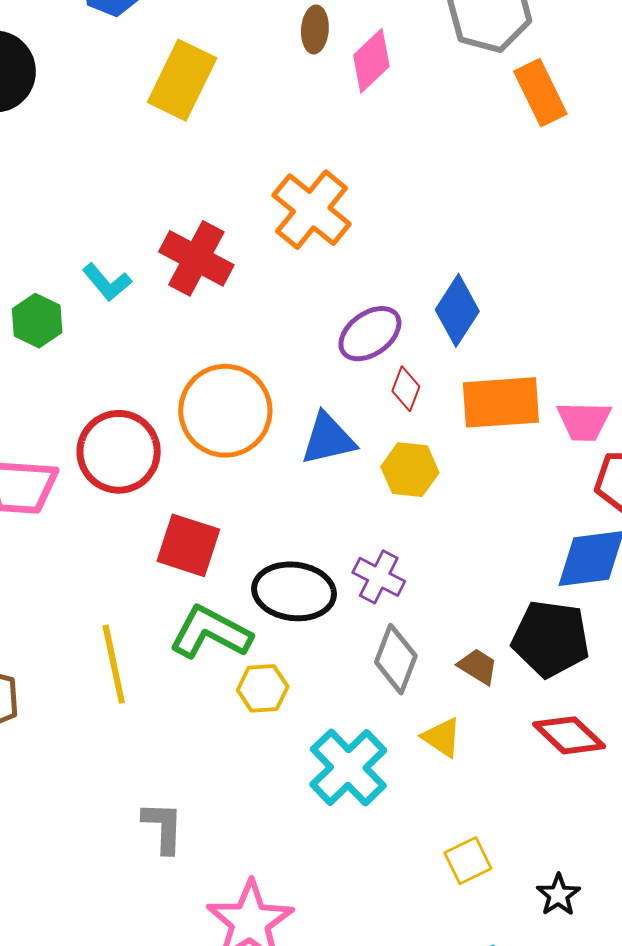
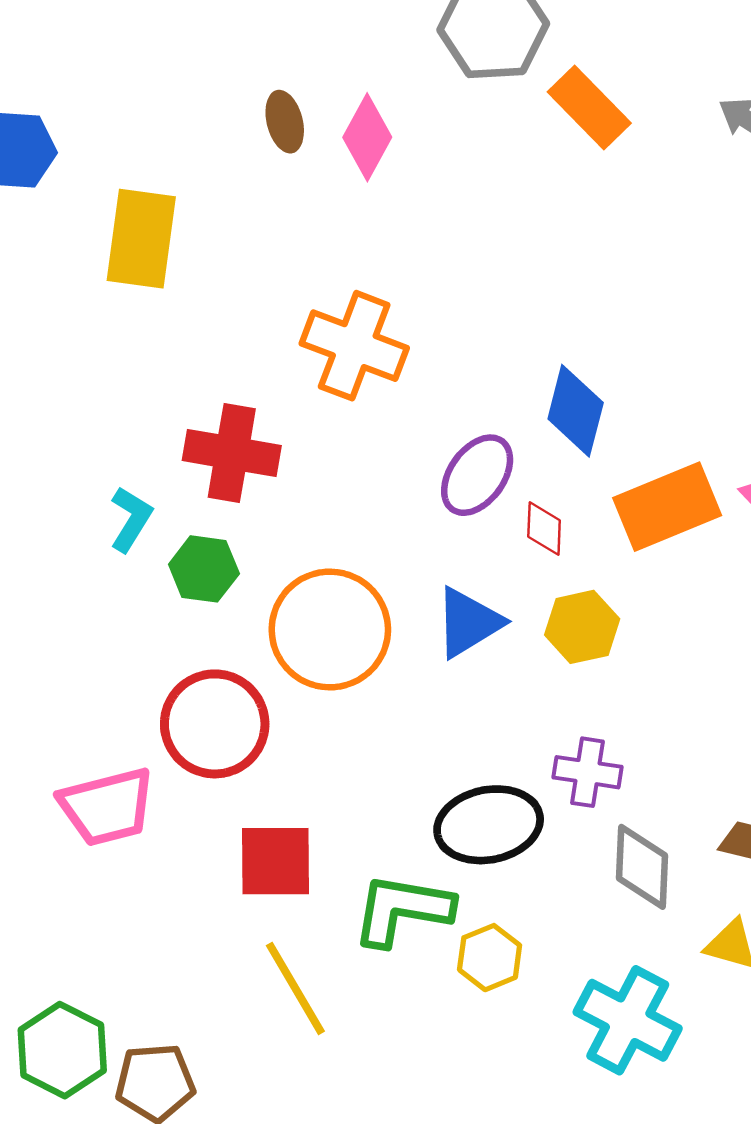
cyan L-shape: (107, 282) -> (131, 519), turned -90
green hexagon: (37, 321) -> (204, 569), moved
red square: (188, 545) -> (275, 861), moved

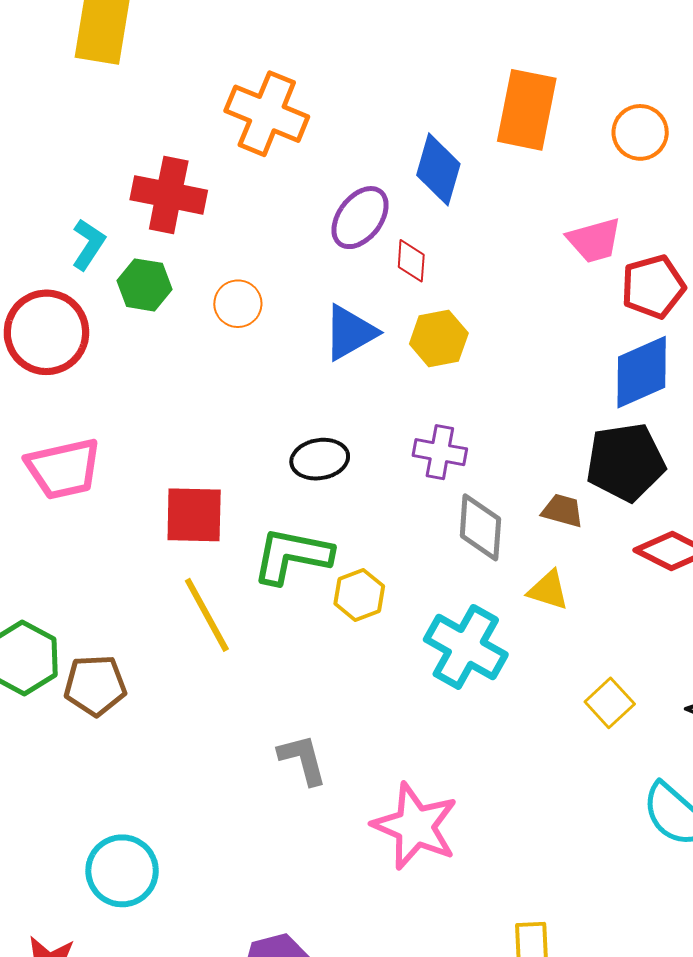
orange rectangle: (667, 507) -> (527, 110), moved, turned -58
orange circle: (330, 630) -> (238, 304), moved, size x0.5
red circle: (215, 724) -> (46, 332), moved
black ellipse: (489, 825) -> (320, 459), moved, size x0.7

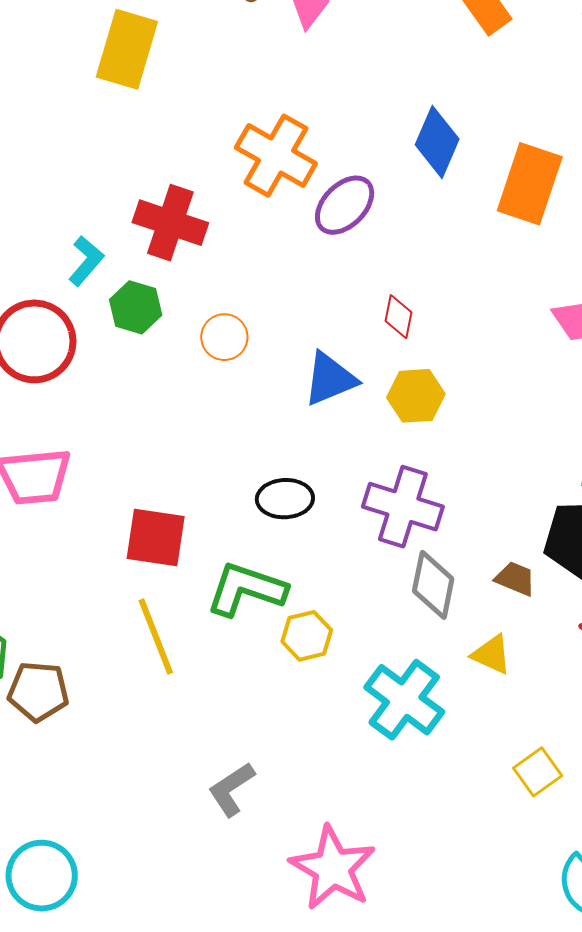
blue diamond: (438, 169) -> (437, 142), moved
purple ellipse: (360, 218) -> (345, 205), moved
purple cross: (440, 452) -> (403, 507), size x1.5
gray L-shape: (303, 759) -> (231, 789), turned -116

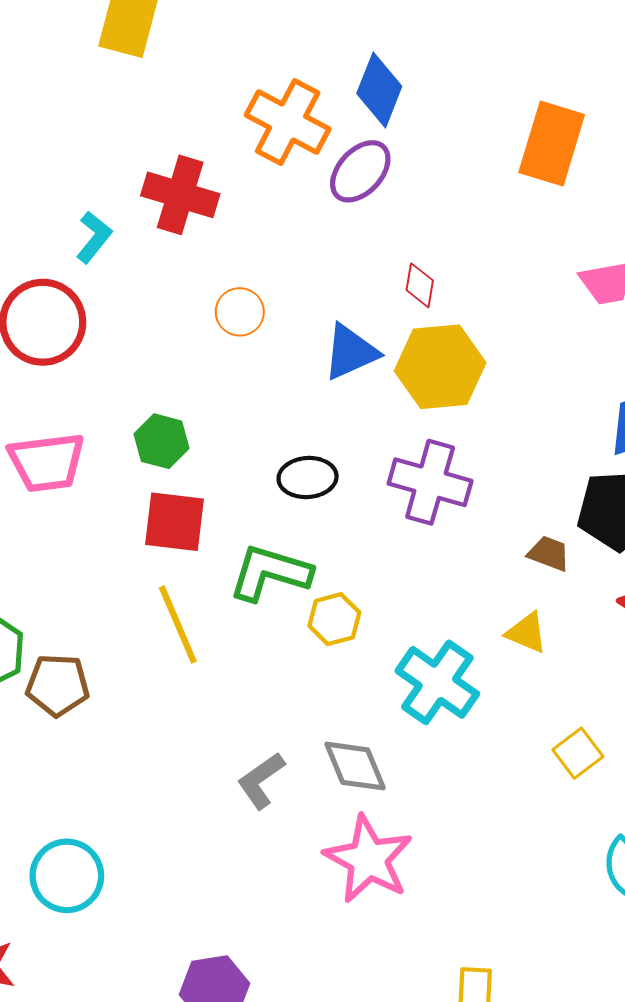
blue diamond: (437, 142) -> (379, 90), moved
green hexagon: (136, 307) -> (161, 441), moved
yellow hexagon: (416, 396) -> (440, 367), size x1.5
gray diamond: (433, 585) -> (355, 766), moved, turned -32

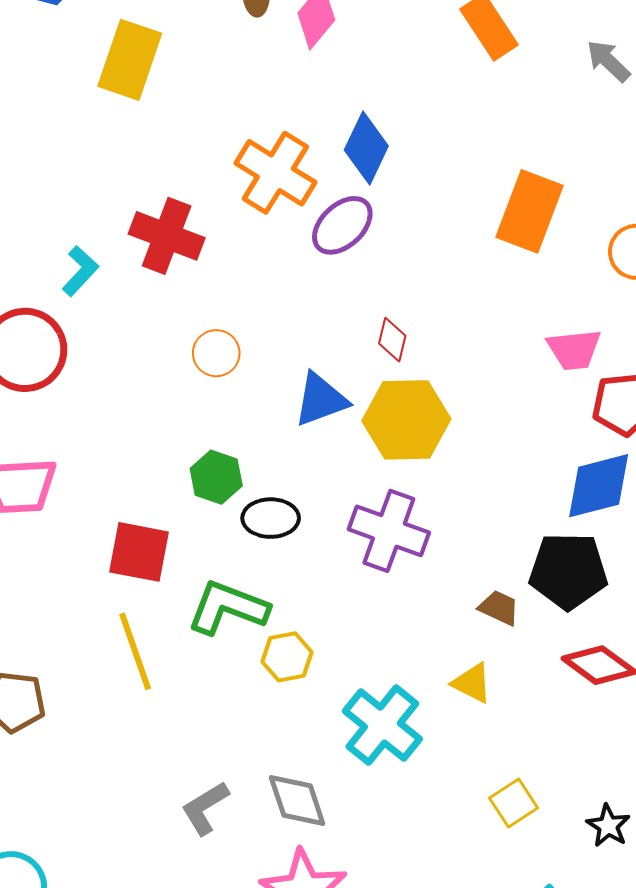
green hexagon: (161, 441) -> (216, 477), moved

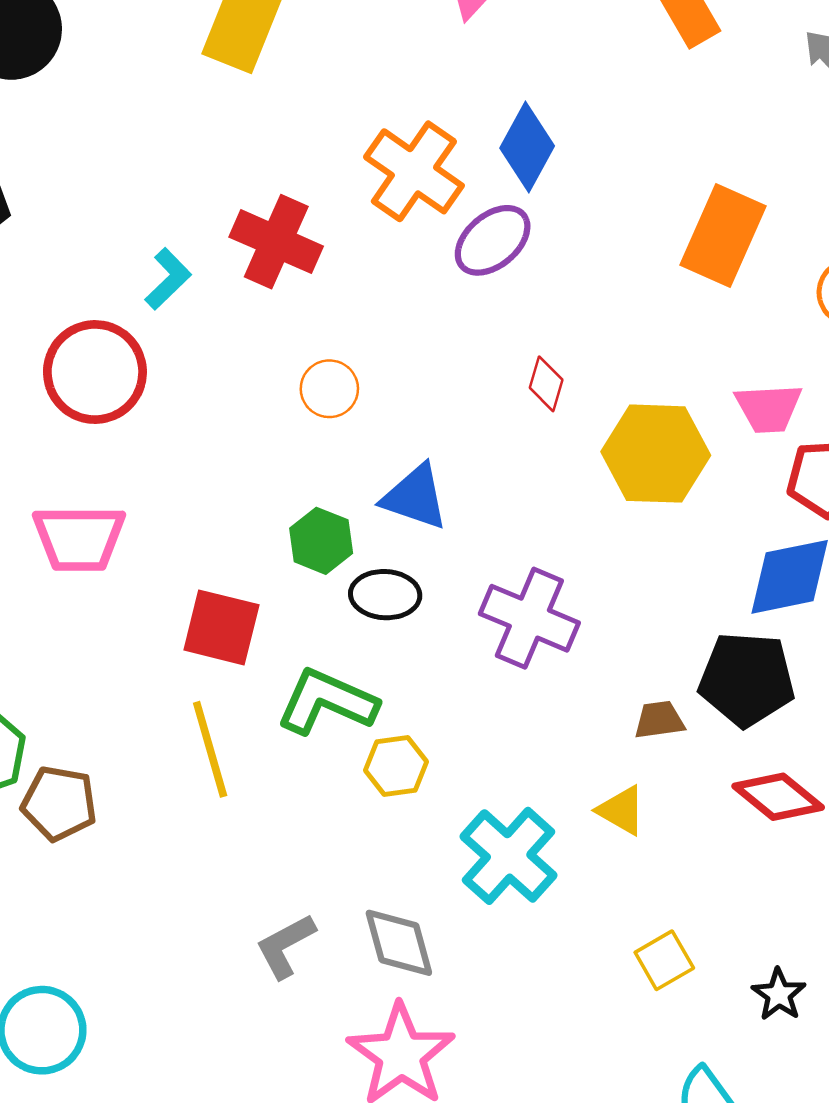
blue triangle: (321, 400) -> (415, 497), moved, turned 36
yellow hexagon: (406, 420) -> (656, 454), moved
brown trapezoid: (499, 608) -> (659, 720), turned -36

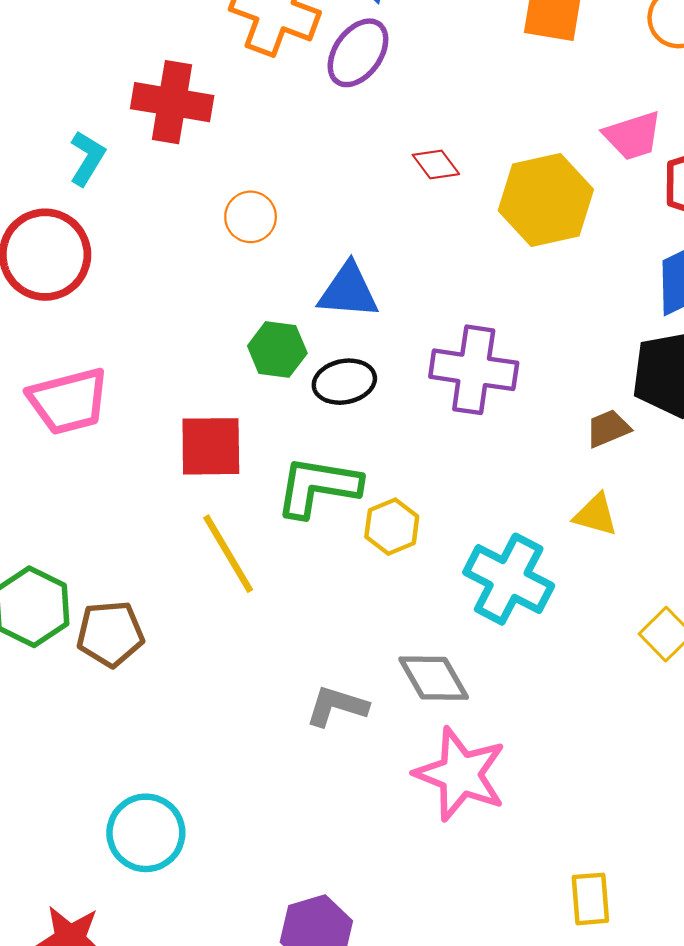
red diamond: (546, 384) -> (436, 164), turned -39
gray L-shape: (285, 946) -> (337, 706), turned 60

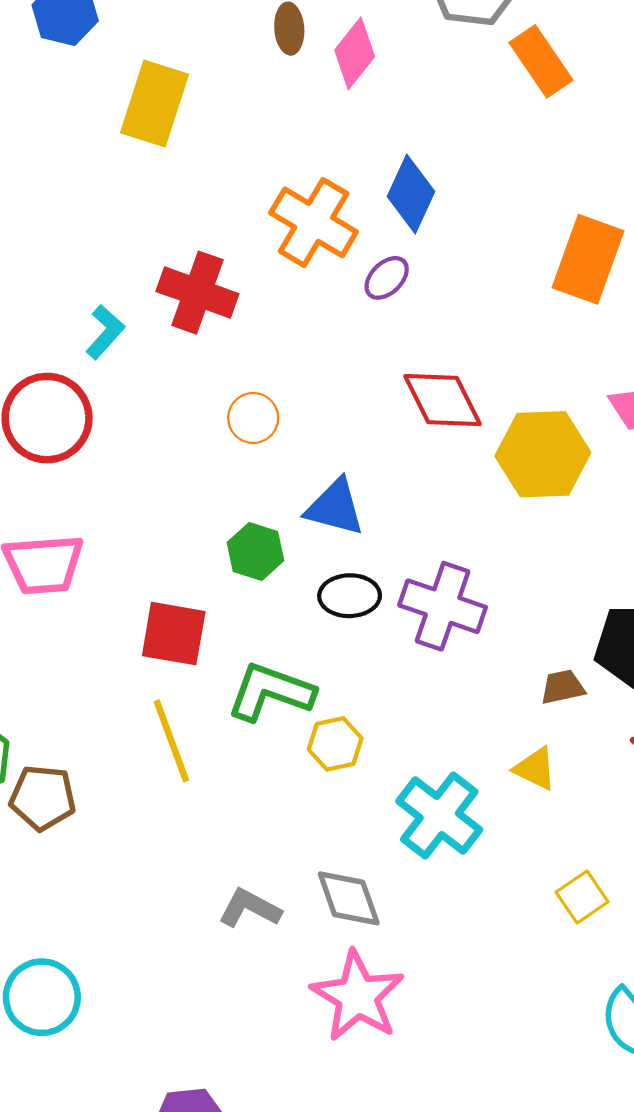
purple ellipse: (358, 53) -> (387, 278), size x0.7
red diamond: (436, 164) -> (443, 400), size x1.8
black ellipse: (344, 382) -> (350, 596), moved

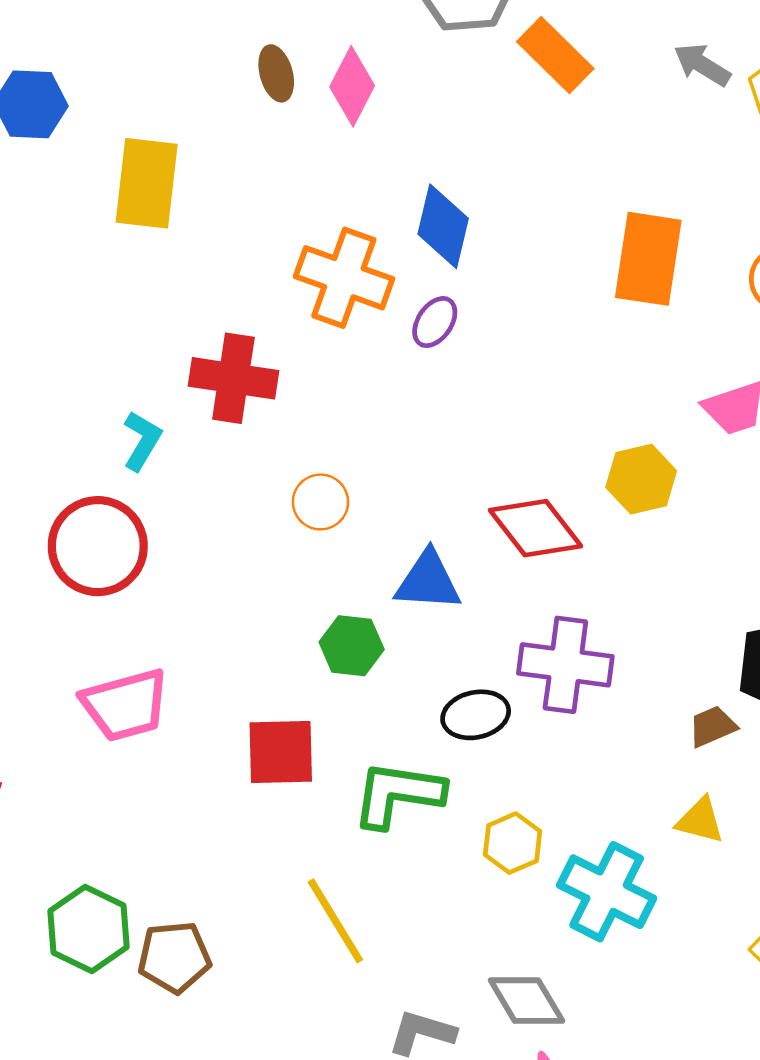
red diamond: (443, 400) -> (535, 528), moved
yellow hexagon: (543, 454) -> (641, 479), size x0.7
black ellipse: (350, 596) -> (476, 715), moved
yellow line: (171, 741) -> (335, 921), moved
yellow hexagon: (335, 744) -> (513, 843), moved

